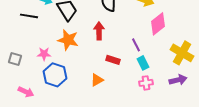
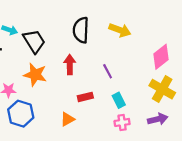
pink diamond: (158, 24) -> (161, 57), moved
purple line: (136, 45) -> (108, 71), moved
red rectangle: (113, 60) -> (85, 97), turned -32

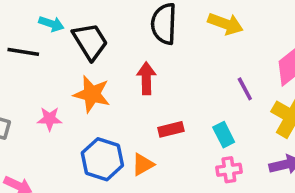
purple line: (108, 71) -> (245, 89), moved
blue hexagon: (21, 114) -> (102, 159), moved

